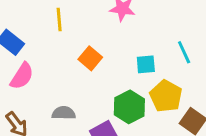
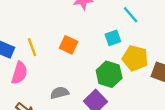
yellow line: (59, 19) -> (32, 47), moved
cyan line: (184, 52) -> (131, 15), moved

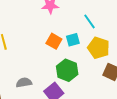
orange square: (69, 45) -> (54, 41), moved
yellow pentagon: (135, 58) -> (99, 48), moved

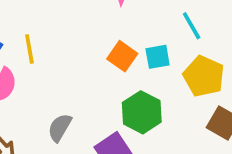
gray semicircle: (24, 83) -> (60, 128), turned -56

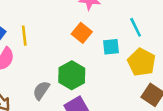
orange square: (122, 56) -> (82, 33), moved
green hexagon: (142, 112) -> (72, 75), moved

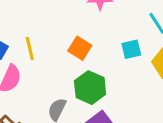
orange square: (82, 33) -> (80, 48), moved

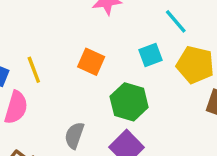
green hexagon: (90, 88) -> (129, 102), moved

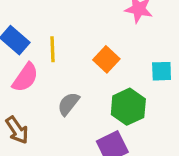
gray semicircle: (74, 135) -> (68, 104), moved

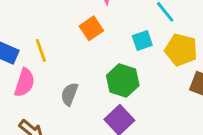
orange square: (106, 59) -> (91, 28), moved, turned 30

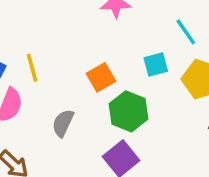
orange square: (91, 28) -> (101, 77), moved

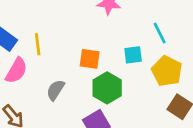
orange square: (101, 77) -> (90, 59), turned 30

